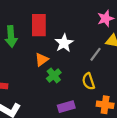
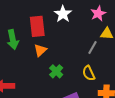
white star: (64, 43) -> (63, 14), moved
orange triangle: (42, 60) -> (40, 50), moved

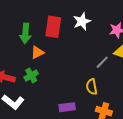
orange triangle: (40, 50) -> (37, 53), moved
green cross: (56, 71) -> (31, 75), moved

